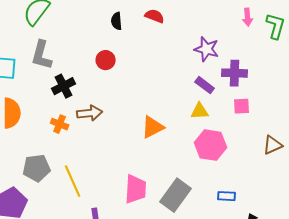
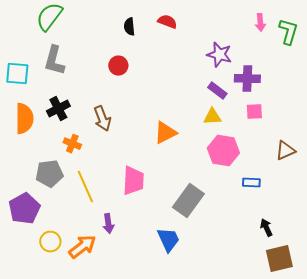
black cross: (64, 86) -> (58, 109), moved
brown arrow: (90, 113) -> (102, 119), turned 75
orange cross: (60, 124) -> (72, 144), moved
pink trapezoid: (136, 189) -> (133, 181), moved
blue rectangle: (227, 196) -> (251, 183), moved

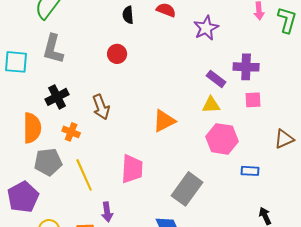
purple star: (219, 55) -> (206, 28), moved, turned 30
orange semicircle: (24, 119) -> (32, 128), moved

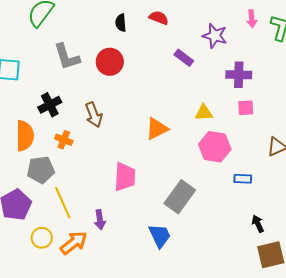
purple star: (206, 28) -> (215, 36), moved, turned -30
gray L-shape: (53, 49) -> (67, 57), moved, turned -32
red circle: (117, 54) -> (110, 62), size x1.4
purple rectangle: (216, 79) -> (184, 58), moved
yellow line: (84, 175) -> (63, 203), moved

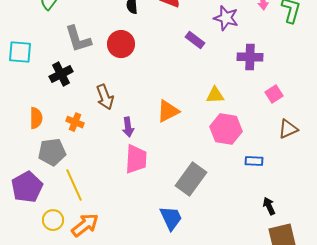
black cross: (50, 105) -> (61, 74), moved
pink square: (246, 108) -> (274, 94), moved, turned -30
orange semicircle: (25, 136) -> (36, 118), size x0.7
purple arrow: (100, 220) -> (128, 127), moved

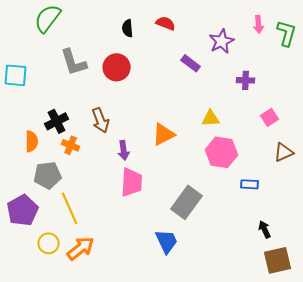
purple star: (226, 18) -> (222, 41), turned 30
purple cross: (250, 57) -> (246, 80), size x0.7
black cross: (61, 74) -> (57, 121), moved

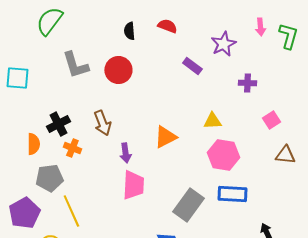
brown triangle: (284, 152) -> (285, 155), turned 30
blue rectangle: (250, 184) -> (232, 194), moved, size x1.6

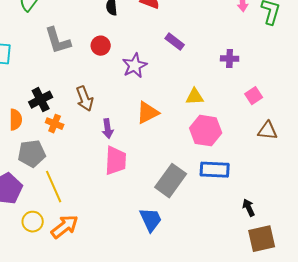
purple star: (223, 44) -> (135, 66), moved
red circle: (118, 70) -> (101, 46), size x0.7

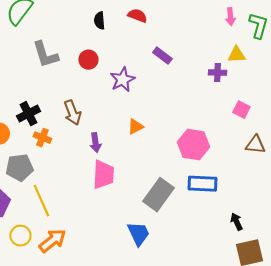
pink square: (254, 96) -> (241, 110), turned -30
yellow triangle: (195, 97) -> (236, 55), moved
orange triangle: (148, 113) -> (135, 127), size x0.7

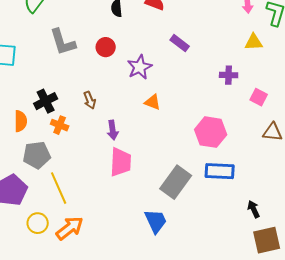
purple cross: (217, 73) -> (229, 75), moved
brown arrow: (72, 113) -> (90, 100), size x0.7
orange triangle: (135, 127) -> (153, 102), moved, turned 48

